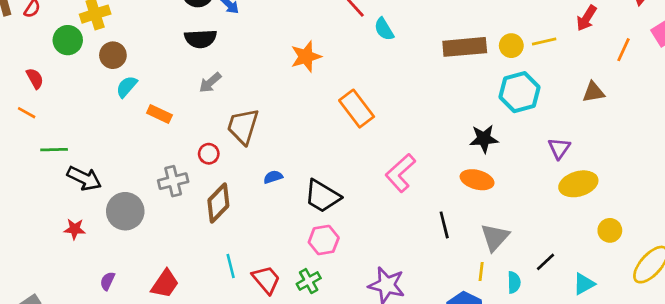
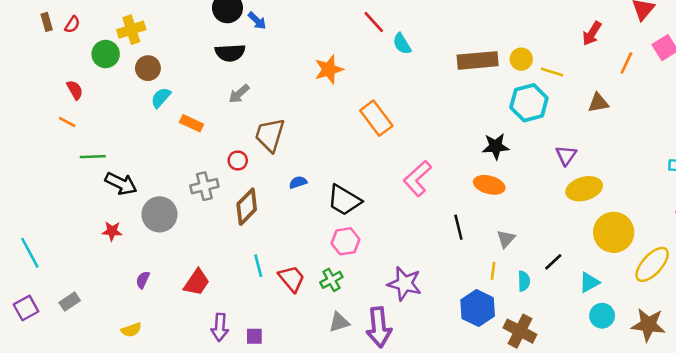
yellow line: (544, 41) -> (552, 72), moved, turned 30
yellow circle: (610, 230) -> (614, 232), size x1.8
gray triangle: (495, 237) -> (506, 239), size x0.7

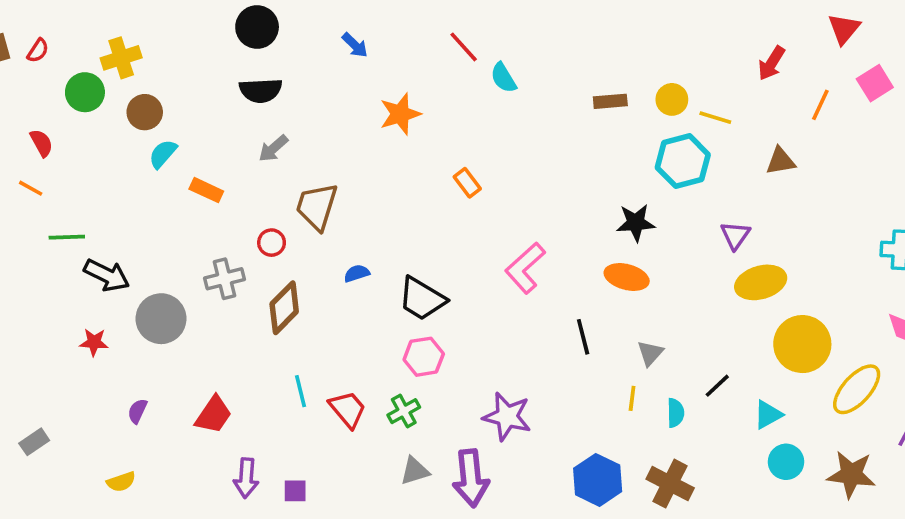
blue arrow: (257, 21) -> (355, 45), moved
brown rectangle: (478, 60) -> (610, 101), size x0.6
orange rectangle: (376, 118) -> (467, 183), size x0.6
blue hexagon: (478, 308) -> (598, 480), moved

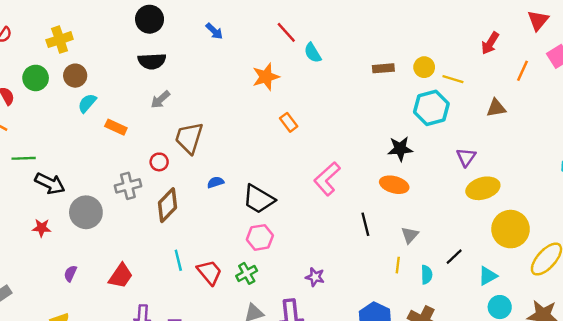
green circle: (85, 92) -> (36, 78), moved
orange star: (400, 114) -> (266, 77), moved
purple star: (507, 416) -> (315, 277), size x0.6

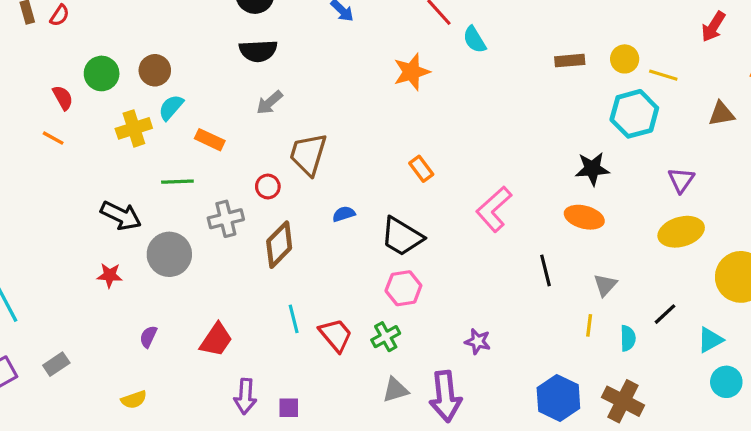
yellow cross: (60, 40) -> (134, 128), moved
orange rectangle: (289, 122) -> (421, 169), moved
green line: (24, 158) -> (177, 182), moved
yellow ellipse: (483, 188) -> (681, 232), moved

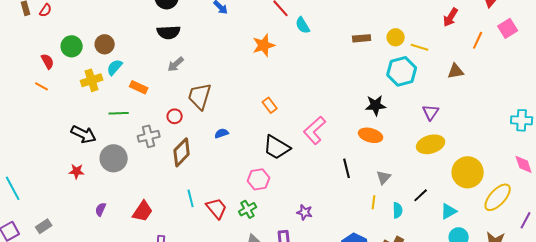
black trapezoid: (402, 237) -> (277, 147), moved

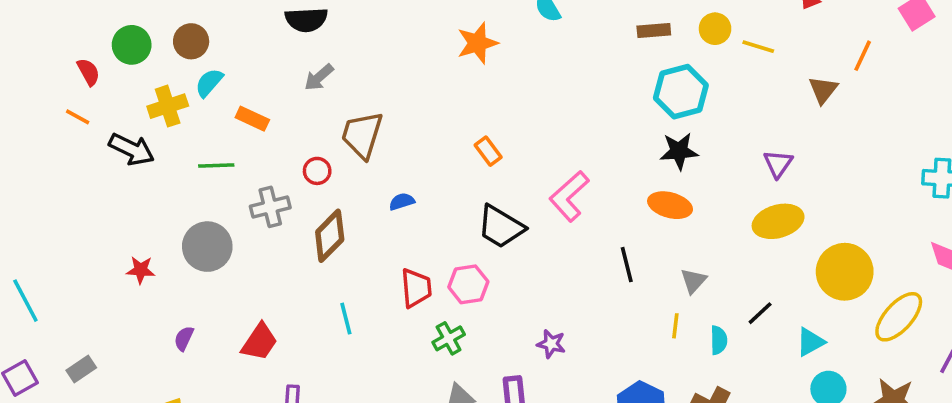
orange line: (478, 40) -> (863, 56), moved
cyan hexagon: (402, 71) -> (681, 92), moved
brown triangle: (456, 71) -> (823, 90), turned -42
black arrow: (84, 134) -> (132, 149), moved
red trapezoid: (217, 208) -> (416, 288), moved, turned 35

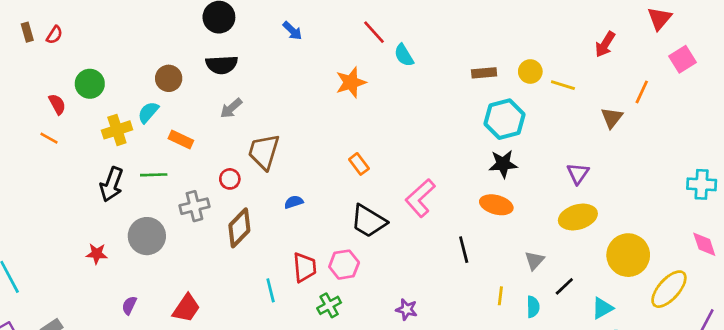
brown circle: (191, 41) -> (169, 78), moved
black arrow: (132, 149) -> (112, 184), moved, turned 84
gray triangle: (693, 281) -> (534, 261), moved
cyan line: (346, 319) -> (271, 290), moved

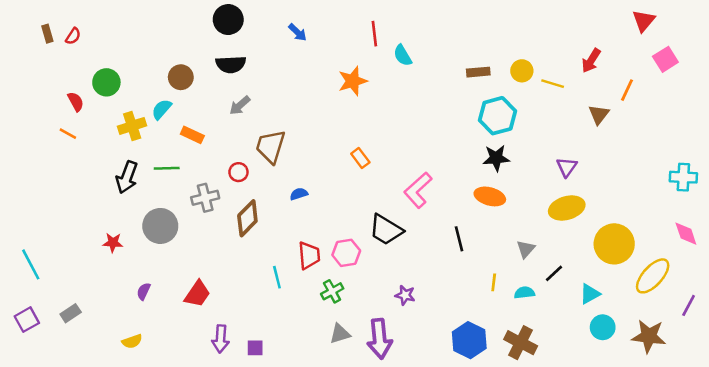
red line: (374, 32) -> (374, 34), turned 35
red arrow: (605, 44) -> (591, 61), moved
black trapezoid: (368, 221) -> (386, 230), moved
cyan semicircle: (533, 307) -> (524, 293), turned -96

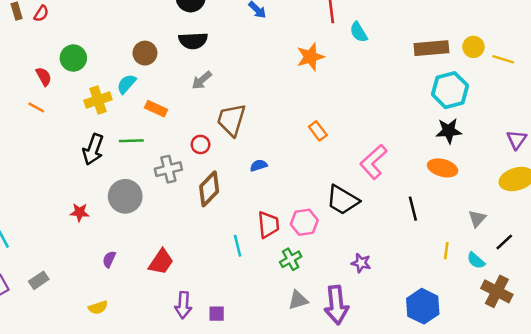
brown rectangle: (478, 72) -> (431, 48), size x1.5
cyan semicircle: (524, 293) -> (476, 261), turned -132
brown cross: (521, 343) -> (497, 291), moved

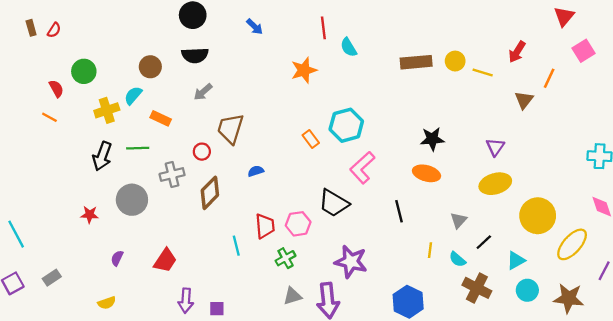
cyan hexagon: (450, 90) -> (346, 125), moved
purple star: (361, 263) -> (351, 262), size x1.8

